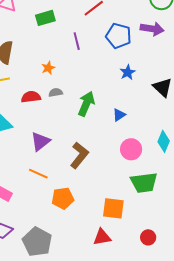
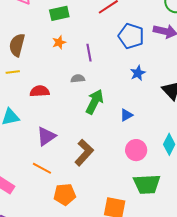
purple line: (77, 41) -> (89, 53), moved
orange star: (48, 68) -> (59, 42), moved
gray semicircle: (56, 93) -> (78, 79), moved

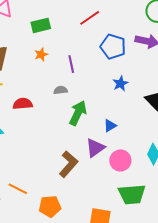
purple triangle: (46, 136) -> (95, 148), moved
orange line: (42, 168) -> (18, 189), moved

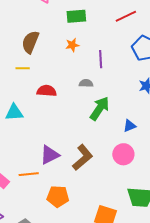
purple triangle: (95, 148) -> (50, 155), moved
pink circle: (120, 160) -> (123, 154), moved
orange line: (18, 189) -> (29, 174), turned -42

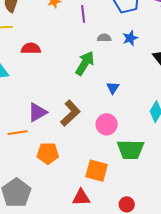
gray semicircle: (86, 83) -> (104, 38), moved
blue triangle: (129, 126) -> (113, 88), moved, turned -32
pink circle: (123, 154) -> (107, 124), moved

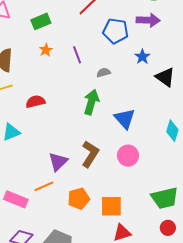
blue star: (130, 38) -> (142, 57), moved
blue triangle: (113, 88) -> (125, 119), size x1.6
green trapezoid: (130, 150) -> (165, 198), moved
orange square: (97, 171) -> (111, 206), moved

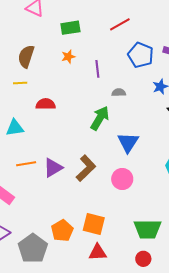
orange line: (44, 186) -> (26, 164), moved
orange pentagon: (79, 199) -> (62, 231), moved, turned -30

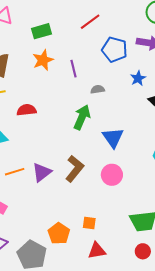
orange star: (68, 57) -> (43, 60), size x1.5
orange square: (94, 224) -> (89, 223), size x0.6

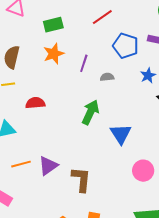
purple line: (73, 69) -> (84, 63), turned 30
gray semicircle: (98, 89) -> (107, 77), moved
brown L-shape: (75, 169) -> (81, 179), moved, turned -36
pink circle: (112, 175) -> (143, 171), moved

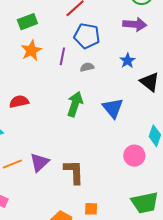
blue pentagon: (126, 46) -> (87, 36), moved
blue triangle: (121, 134) -> (113, 108), moved

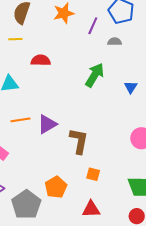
blue triangle: (113, 108) -> (131, 87), size x0.6
orange square: (91, 209) -> (93, 174), moved

